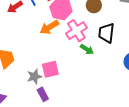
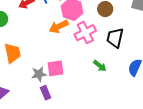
green arrow: (87, 49) -> (100, 66), moved

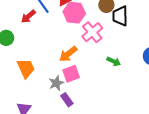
orange arrow: (59, 27) -> (68, 54), moved
black trapezoid: (115, 38) -> (120, 16), moved

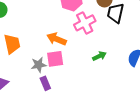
orange arrow: (68, 54) -> (56, 39), turned 48
green arrow: (114, 61) -> (99, 56), turned -64

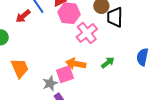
orange arrow: (56, 39) -> (76, 64), moved

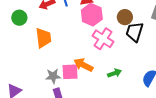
pink cross: (87, 33) -> (103, 39), turned -35
orange trapezoid: (20, 68) -> (43, 38), moved

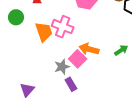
pink cross: (103, 39) -> (63, 27), moved
pink square: (70, 72) -> (78, 59), turned -30

